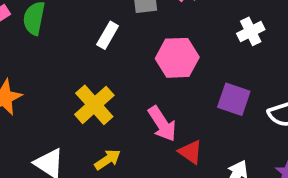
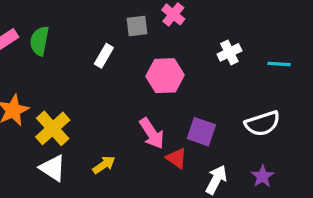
purple square: (234, 99) -> (201, 132), moved
yellow cross: (94, 105) -> (53, 128), moved

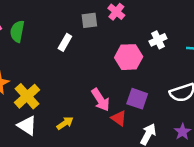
pink hexagon: (165, 76) -> (129, 57), moved

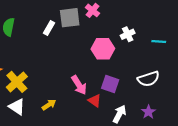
gray square: (89, 20) -> (70, 18), size x1.5
white rectangle: (65, 42) -> (49, 28), moved

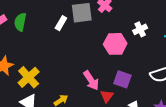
red triangle: (95, 101) -> (107, 96), turned 32

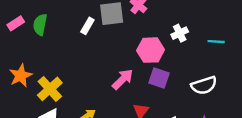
purple square: (122, 79) -> (159, 78), moved
pink arrow: (91, 80) -> (123, 79), moved, turned -102

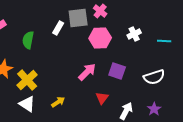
green semicircle: (40, 25) -> (28, 40), moved
pink hexagon: (151, 50) -> (100, 38), moved

